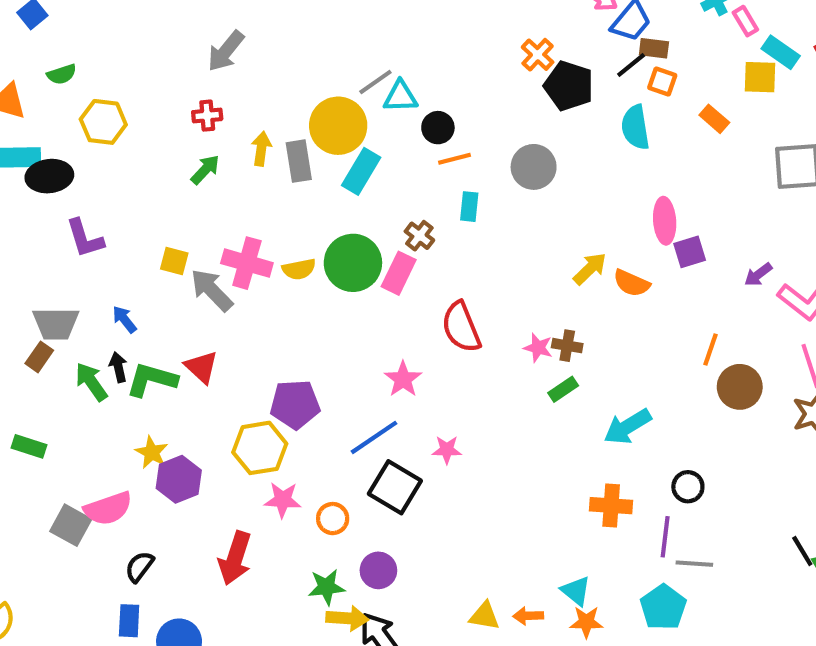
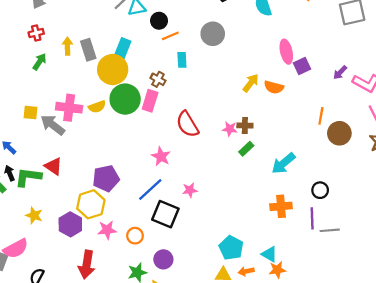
yellow circle: (338, 126) -> (113, 69), moved
purple hexagon: (179, 479) -> (70, 224), moved
cyan pentagon: (663, 607) -> (231, 248), moved

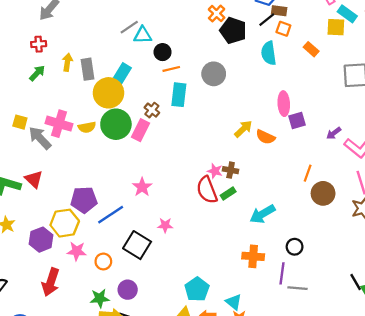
cyan rectangle: (182, 60) -> (179, 95), size x1.5
red semicircle: (187, 124) -> (207, 190), moved
blue line: (150, 190) -> (111, 215), moved

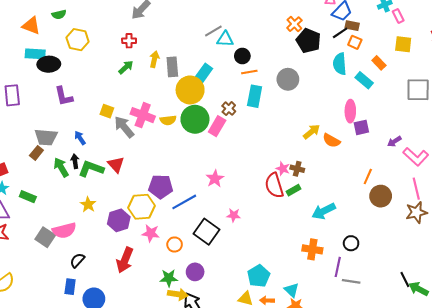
cyan rectangle: (347, 14) -> (364, 80), moved

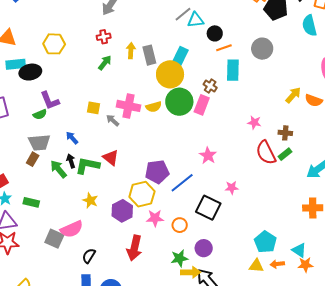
green semicircle: (59, 14) -> (40, 114), moved
gray arrow: (124, 127) -> (113, 120), size x0.6
pink star: (283, 169) -> (254, 122), moved

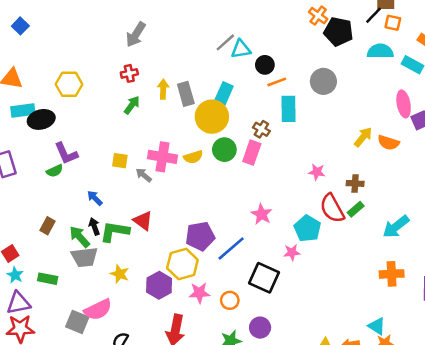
cyan semicircle: (309, 26) -> (380, 51), turned 105
green circle: (179, 102) -> (224, 150), size x0.7
gray trapezoid: (39, 143) -> (84, 257), moved
cyan pentagon: (265, 242) -> (307, 228), moved

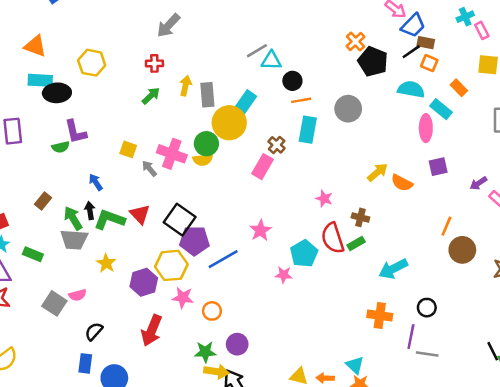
pink ellipse: (404, 104) -> (426, 128), moved
green circle: (224, 150) -> (206, 144), moved
black square: (264, 278) -> (180, 220), moved
pink semicircle: (98, 310) -> (78, 295), size x0.6

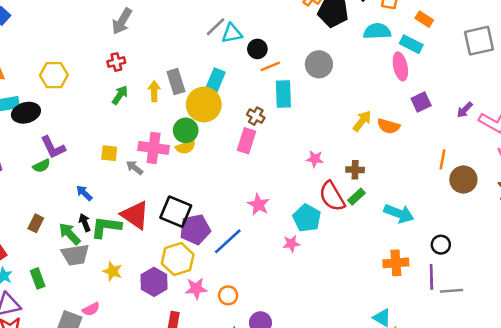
yellow arrow: (185, 86) -> (154, 91), moved
red triangle: (140, 214) -> (135, 215), size x1.4
green rectangle: (33, 254) -> (38, 278), turned 60
cyan arrow: (393, 269) -> (399, 213), turned -120

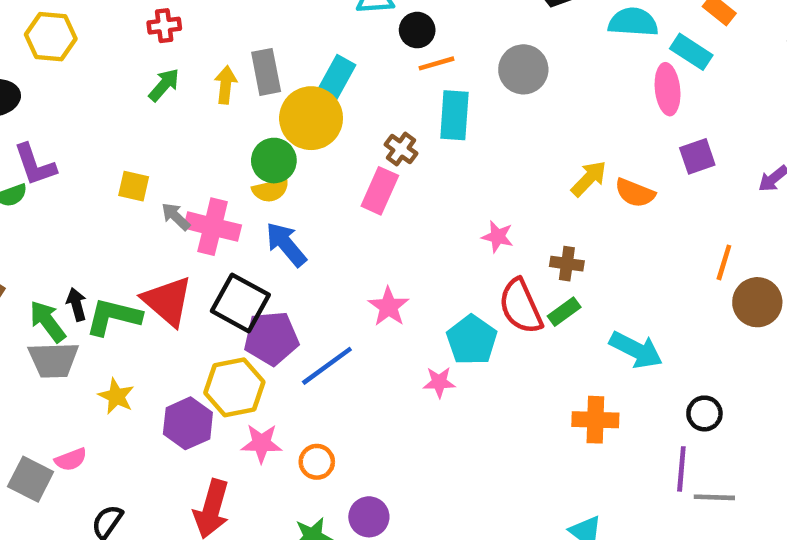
pink cross: (154, 148) -> (213, 227), moved
blue arrow: (84, 193) -> (286, 244), moved, size x1.5
orange cross: (396, 263) -> (595, 420), moved

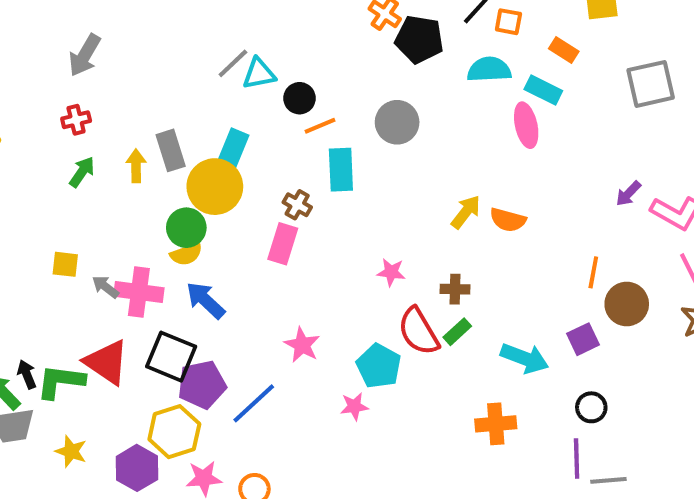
purple square: (697, 156) -> (583, 339), moved

